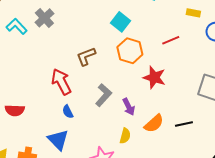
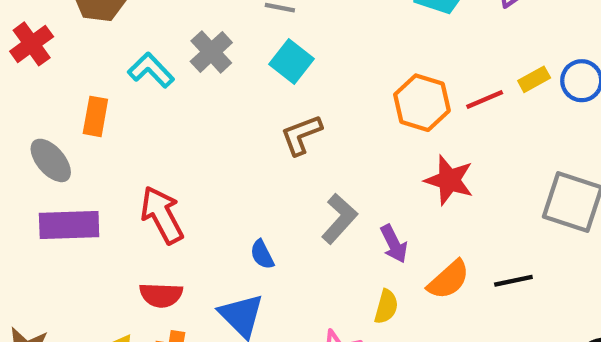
yellow rectangle: (193, 13) -> (534, 79), moved, turned -40
cyan square: (121, 22) -> (291, 61), moved
orange hexagon: (130, 51) -> (422, 103), moved
red arrow: (61, 82) -> (162, 215), moved
red semicircle: (15, 110) -> (161, 295), moved

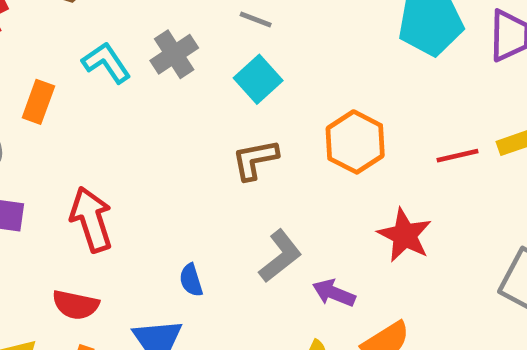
orange hexagon: (422, 103) -> (355, 142), moved
purple arrow: (394, 244) -> (334, 293), turned 129

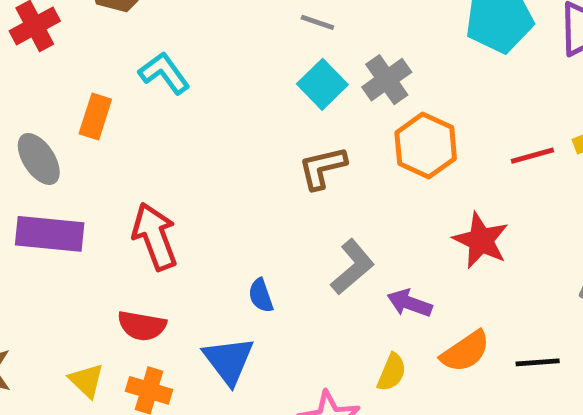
gray cross: (174, 54) -> (387, 80), moved

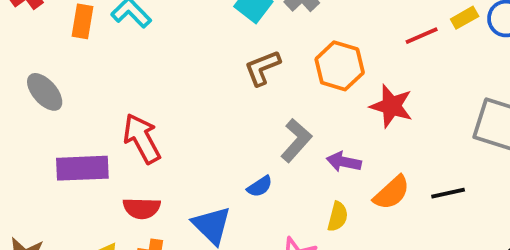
orange rectangle: (95, 117) -> (82, 21), moved
orange hexagon: (426, 146) -> (340, 66), moved
purple rectangle: (50, 234) -> (82, 168), moved
blue semicircle: (261, 296) -> (260, 186), moved, turned -96

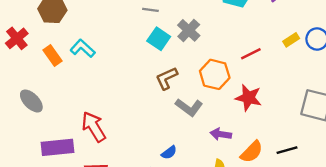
orange rectangle: (82, 21) -> (52, 56), turned -42
red line: (422, 36) -> (251, 54), moved
gray L-shape: (296, 140) -> (189, 107), moved, turned 88

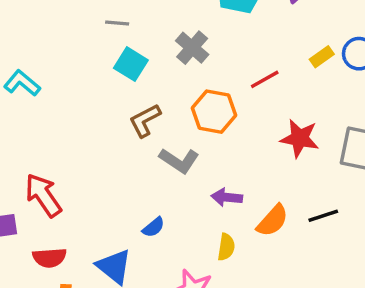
gray cross: (189, 30) -> (192, 48), moved
red star: (248, 98) -> (300, 138), moved

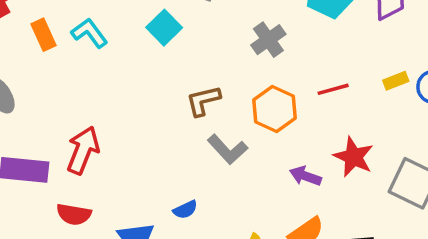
cyan square: (131, 64) -> (164, 28), moved
red arrow: (43, 195) -> (83, 150), turned 42
purple arrow: (227, 197) -> (305, 176), moved

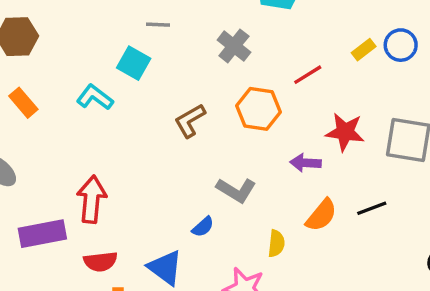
cyan L-shape: (89, 33) -> (95, 97), moved
gray L-shape: (228, 149) -> (236, 190), moved

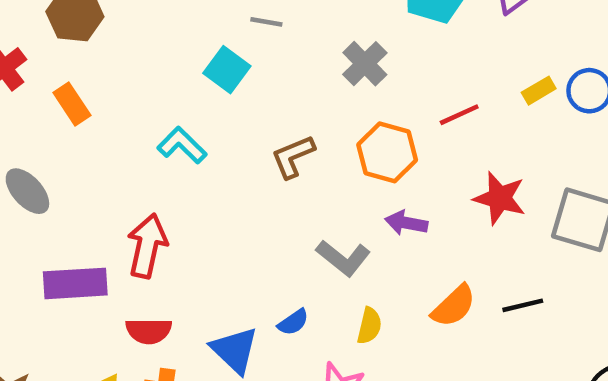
cyan L-shape: (95, 97) -> (182, 145), moved
purple arrow: (306, 163) -> (406, 223), moved
blue semicircle: (203, 227) -> (293, 322), moved
yellow semicircle: (276, 244) -> (369, 326), moved

